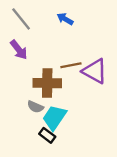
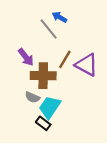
gray line: (21, 19) -> (49, 29), moved
purple arrow: (19, 50) -> (26, 57), moved
brown line: (71, 65) -> (65, 59), turned -48

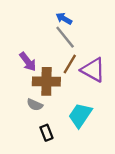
gray line: (49, 29) -> (65, 37), moved
cyan trapezoid: (50, 107) -> (80, 115), moved
black rectangle: (43, 123) -> (46, 133), turned 32

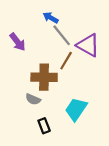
blue arrow: (64, 19) -> (51, 18), moved
purple arrow: (28, 62) -> (18, 42), moved
purple triangle: (93, 70) -> (88, 45), moved

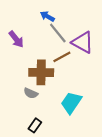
brown line: (66, 61) -> (62, 57), turned 30
black rectangle: (44, 126) -> (35, 125), moved, turned 56

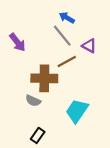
blue arrow: (47, 16) -> (67, 18), moved
purple triangle: (83, 42) -> (89, 46), size x0.6

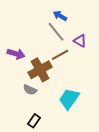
purple arrow: (17, 42) -> (16, 54), moved, turned -36
brown cross: (44, 78) -> (40, 70), turned -30

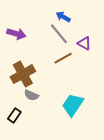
purple arrow: (16, 54) -> (16, 34), moved
brown cross: (40, 70) -> (23, 74), moved
black rectangle: (34, 121) -> (14, 115), moved

